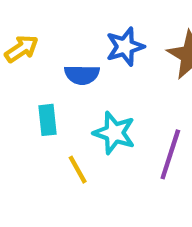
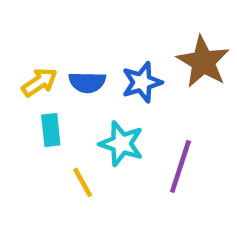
blue star: (125, 47) -> (142, 82), moved
yellow arrow: (22, 49) -> (39, 82), moved

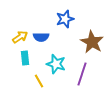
brown star: (203, 62) -> (92, 42), moved
blue star: (142, 82) -> (65, 19), moved

